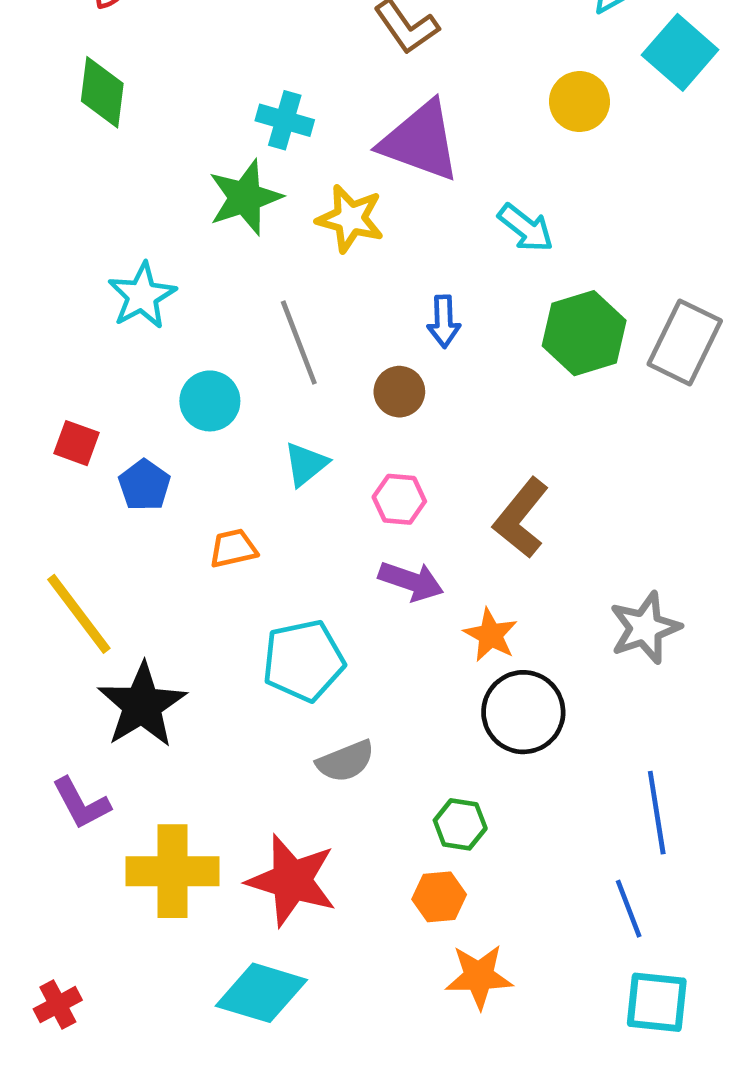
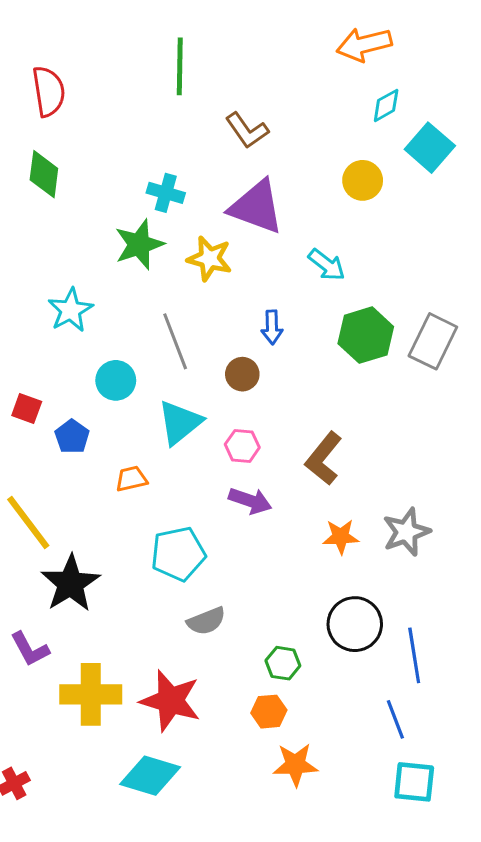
cyan triangle: (306, 464) -> (180, 423), size x1.5
orange star: (491, 635) -> (341, 537), moved, turned -30
black circle: (523, 712) -> (355, 624), moved

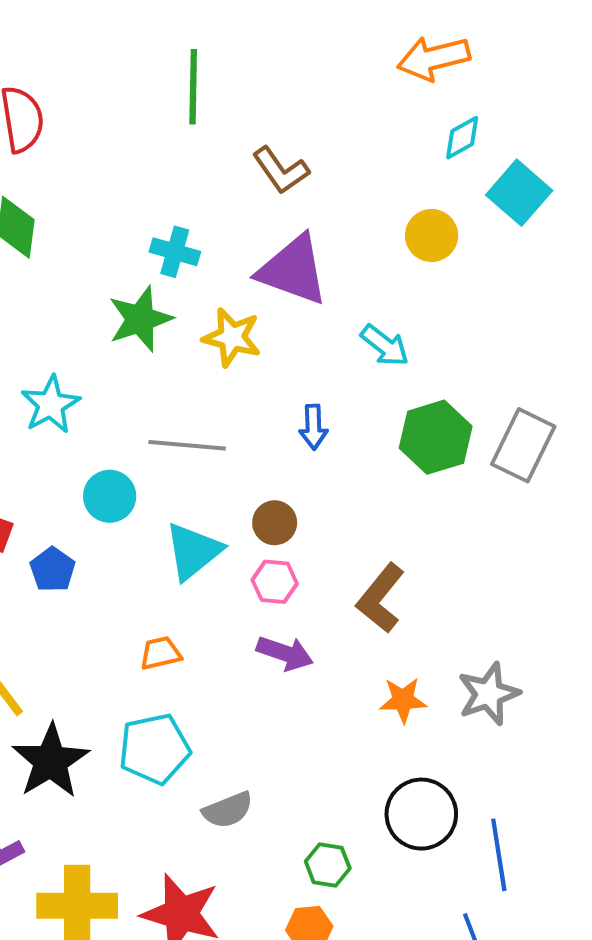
gray line: (175, 341) -> (187, 445), turned -64
brown circle: (242, 374) -> (275, 523), moved
orange trapezoid: (131, 479) -> (161, 653), moved
cyan pentagon: (178, 554) -> (154, 749), moved

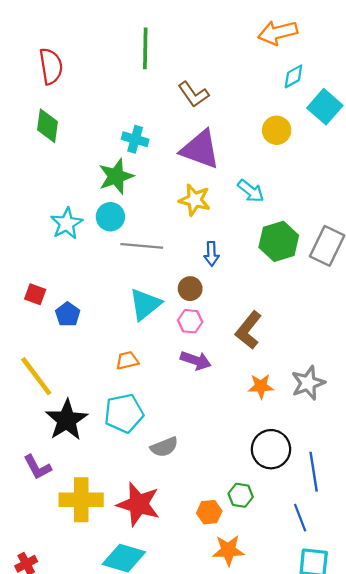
yellow star: (232, 337) -> (195, 200), moved
blue arrow: (313, 427) -> (211, 254), moved
cyan circle: (110, 496) -> (110, 217), moved
green hexagon: (328, 865) -> (241, 495), moved

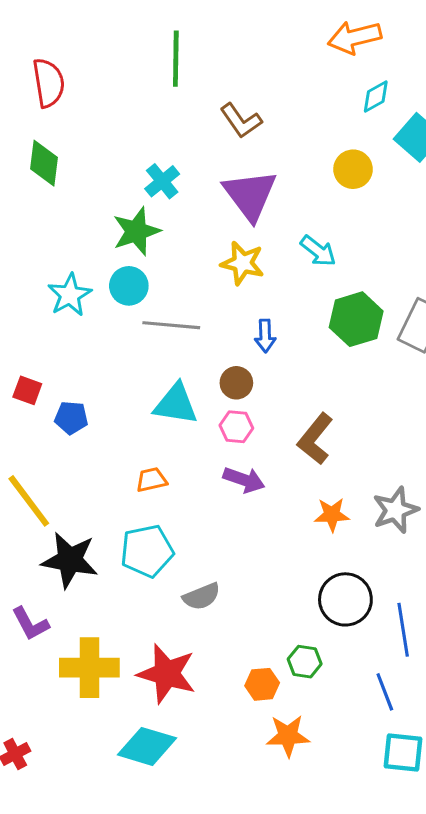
cyan cross: (135, 139) -> (162, 181), turned 35
purple triangle: (200, 149) -> (250, 195), turned 33
cyan triangle: (145, 304) -> (176, 404), turned 48
blue pentagon: (68, 314) -> (71, 418), turned -30
black star: (67, 420) -> (70, 560), turned -30

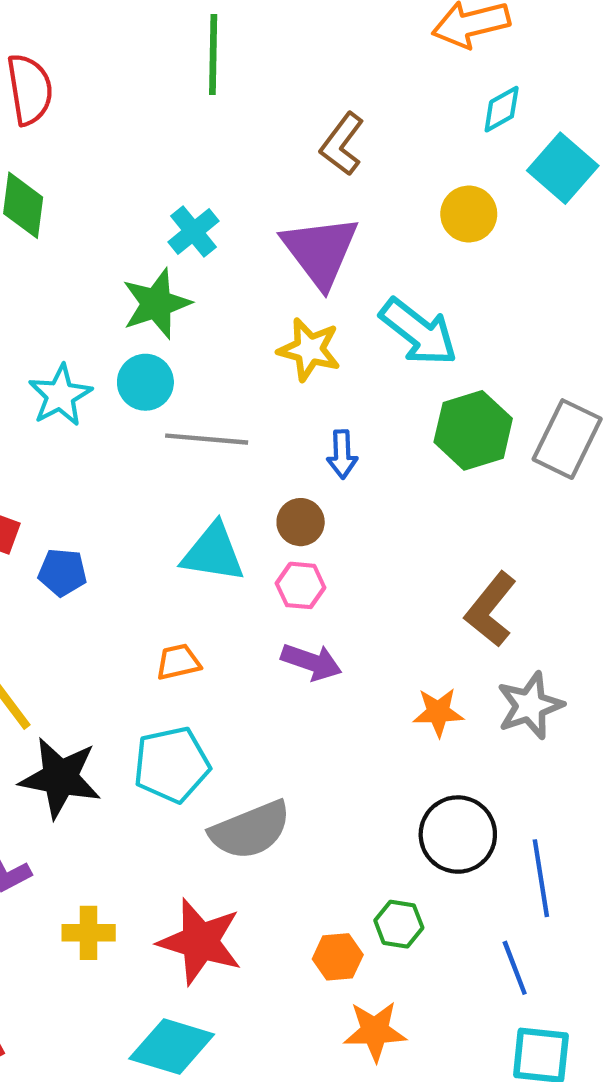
brown L-shape: (241, 121) -> (342, 144), moved, turned 72
cyan arrow: (318, 251) -> (419, 332), size x1.5
brown L-shape: (315, 439) -> (491, 609), moved
gray semicircle: (202, 596) -> (250, 830), size x1.5
yellow cross: (89, 668) -> (89, 933), size x0.6

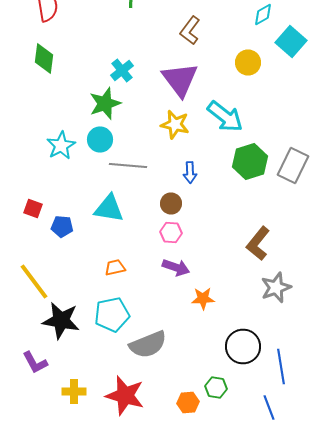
cyan triangle: (213, 553) -> (109, 208), moved
orange star: (438, 712) -> (203, 298), moved

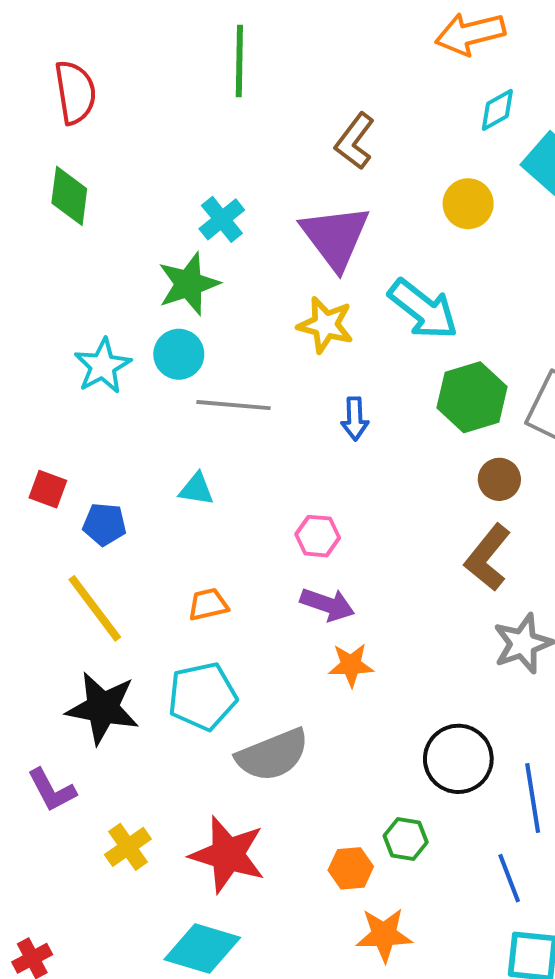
brown circle: (171, 204) -> (499, 479), moved
cyan triangle: (109, 208) -> (196, 489), size x0.6
yellow line: (34, 282) -> (95, 608), moved
orange star: (203, 298) -> (351, 665), moved
yellow cross: (74, 392) -> (128, 847), turned -35

